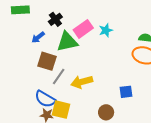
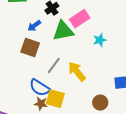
cyan star: (106, 30) -> (100, 40), moved
brown square: (47, 61) -> (30, 48), moved
yellow arrow: (82, 82) -> (77, 71), turned 65

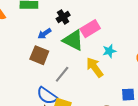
green triangle: (63, 31) -> (73, 40), turned 35
yellow arrow: (77, 71) -> (95, 67), moved

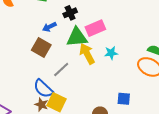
green triangle: (73, 40) -> (77, 37), turned -40
yellow arrow: (95, 67) -> (87, 54), moved

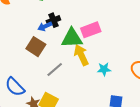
black cross: (70, 13) -> (53, 20), moved
cyan star: (111, 53) -> (104, 69), moved
blue semicircle: (43, 89) -> (15, 87), moved

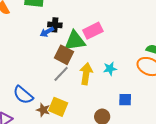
black cross: (53, 20) -> (55, 25), turned 32
brown square: (36, 47) -> (64, 55), moved
yellow arrow: (81, 55) -> (86, 74), moved, turned 40

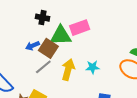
blue arrow: (47, 32) -> (32, 46), moved

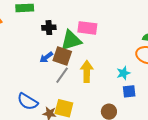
pink rectangle: (80, 28) -> (87, 28), turned 42
cyan star: (93, 67) -> (123, 73), moved

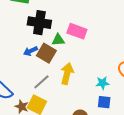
black cross: (49, 28) -> (39, 23), size x1.6
green triangle: (71, 40) -> (58, 40), size x0.6
gray line: (62, 75) -> (41, 82), moved

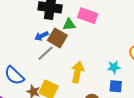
yellow arrow: (67, 74) -> (77, 72), moved
gray line: (41, 82) -> (45, 53), moved

